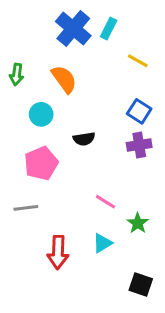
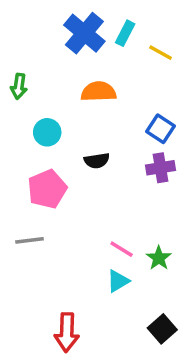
yellow line: (138, 61) -> (161, 53), moved
orange semicircle: (64, 79) -> (99, 92), moved, turned -56
pink line: (105, 202) -> (122, 249), moved
red arrow: (58, 252) -> (67, 332), moved
black square: (141, 284) -> (162, 329), turned 30

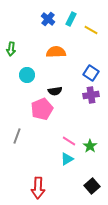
blue cross: (84, 33) -> (48, 19), size x0.6
pink pentagon: (47, 189) -> (42, 109), moved
gray line: (29, 240) -> (17, 136), turned -63

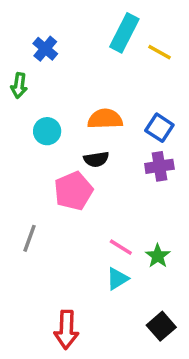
blue cross: (48, 19) -> (45, 49), moved
cyan rectangle: (71, 19) -> (124, 33), size x1.5
orange semicircle: (56, 52) -> (105, 119), moved

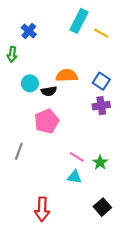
black semicircle: (96, 159) -> (49, 91), moved
cyan triangle: (117, 279) -> (74, 177), turned 40

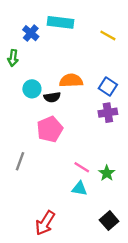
cyan rectangle: (79, 21) -> (60, 22), moved, turned 70
red arrow: (42, 209) -> (45, 223), turned 30

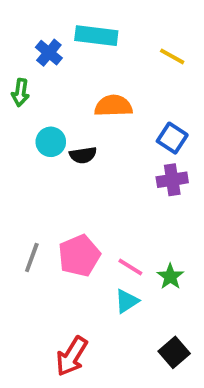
orange semicircle: (71, 81) -> (113, 106), moved
pink pentagon: (50, 129) -> (79, 256), moved
cyan triangle: (79, 189) -> (127, 301), turned -42

